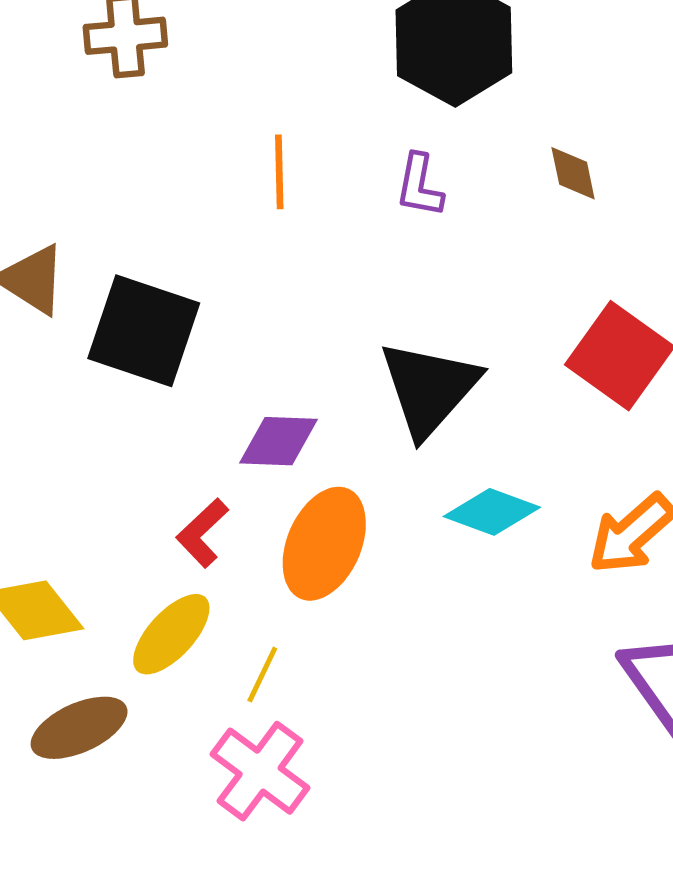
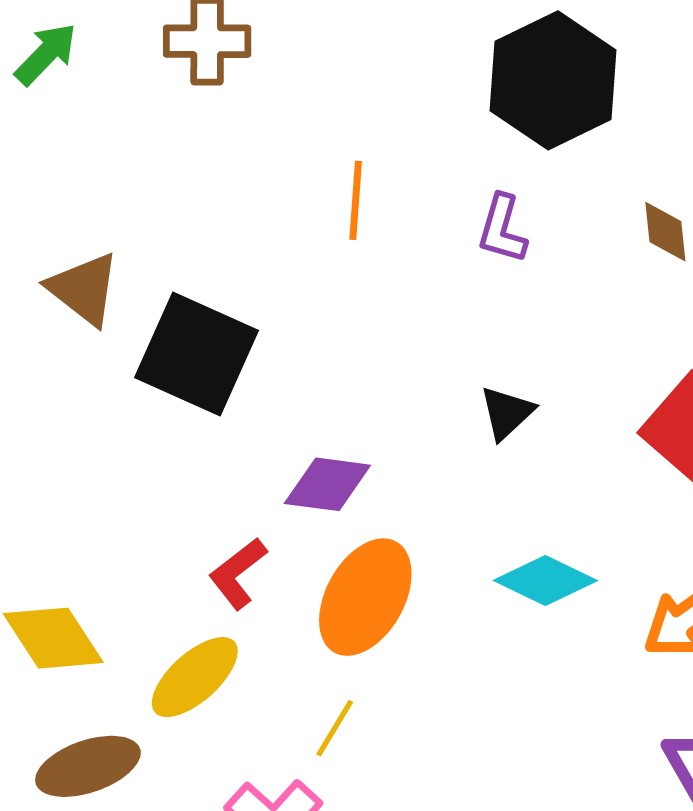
black triangle: (429, 388) -> (507, 413), moved, size x0.5
yellow line: (262, 675) -> (335, 728), moved

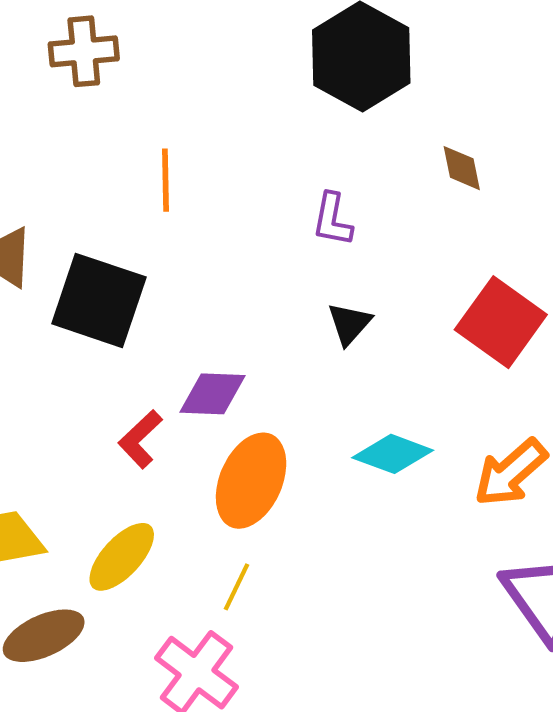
orange line: (356, 200) -> (166, 180), moved
purple L-shape: (502, 229) -> (332, 220), moved
red L-shape: (238, 573) -> (140, 439), moved

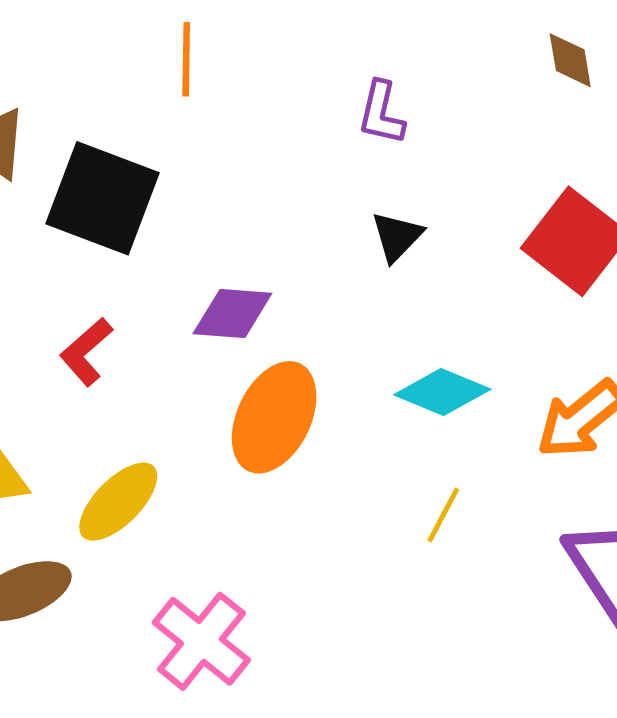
brown diamond: (462, 168) -> (570, 60), moved
red L-shape: (140, 439) -> (86, 352), moved
yellow line: (237, 587) -> (443, 515), moved

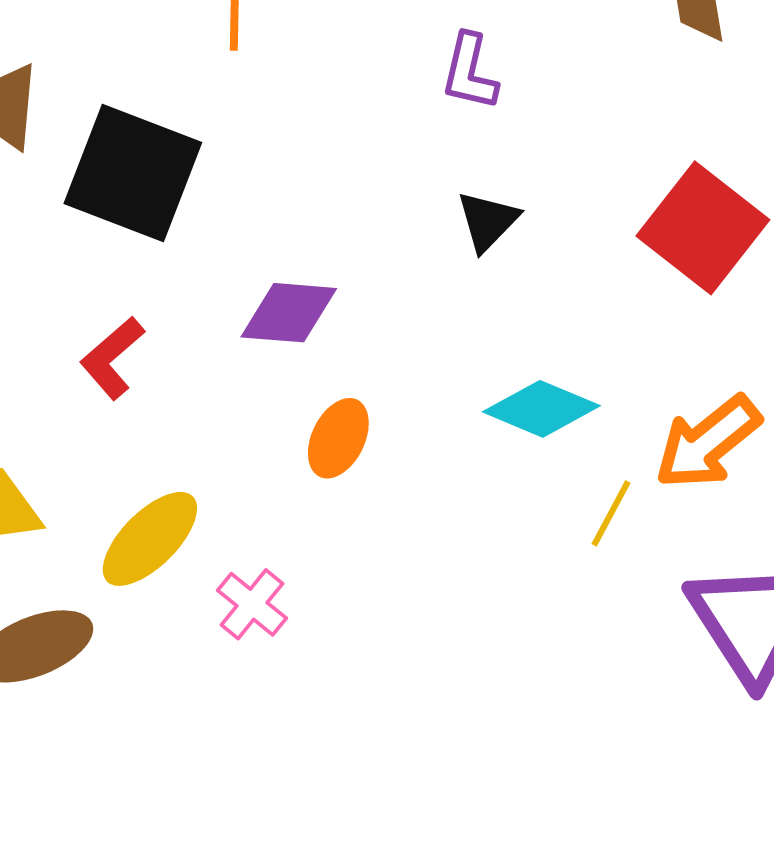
orange ellipse: (274, 417) -> (338, 438), size x0.6
yellow line: (443, 515) -> (611, 513), moved
pink cross: (201, 641) -> (252, 604), moved, size x0.6

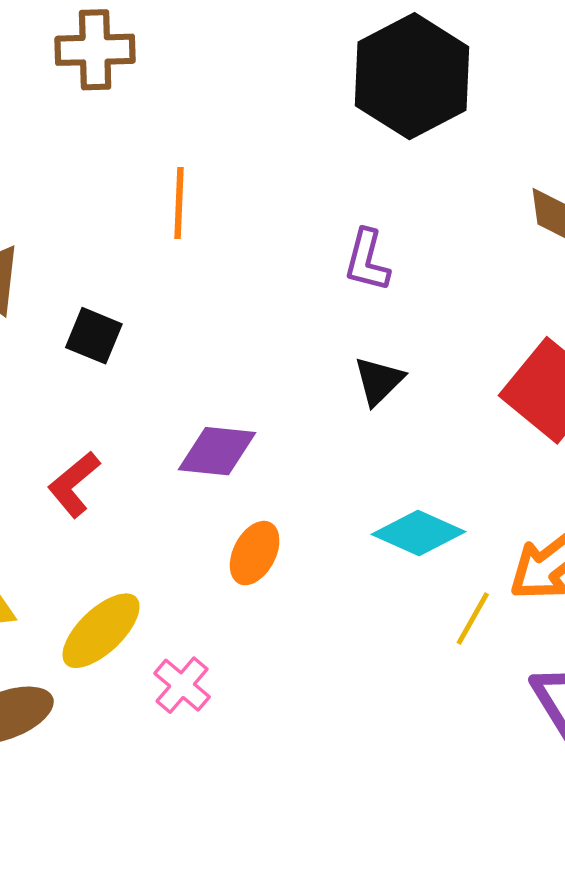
black square: (133, 173) -> (94, 336), size x0.5

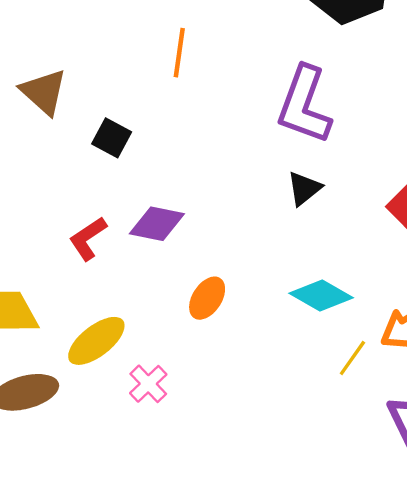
purple L-shape: (367, 260) -> (304, 105), size x1.8
purple diamond: (217, 451) -> (157, 224), moved

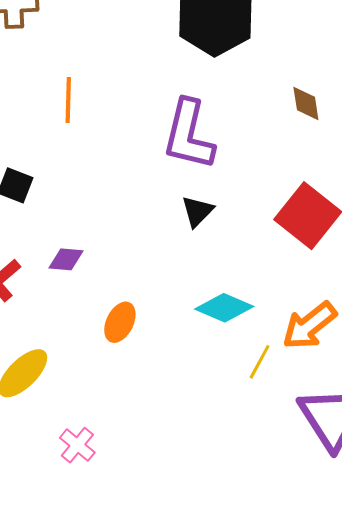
purple diamond: (157, 224) -> (66, 259), size x0.7
pink cross: (148, 384) -> (77, 445), moved

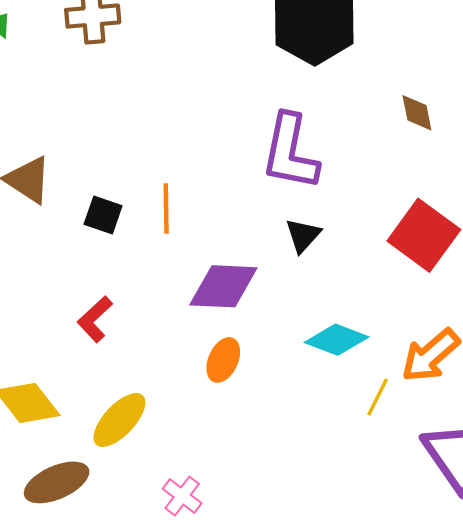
orange line: (68, 100) -> (166, 209), moved
purple diamond: (66, 259) -> (223, 286), moved, size x1.8

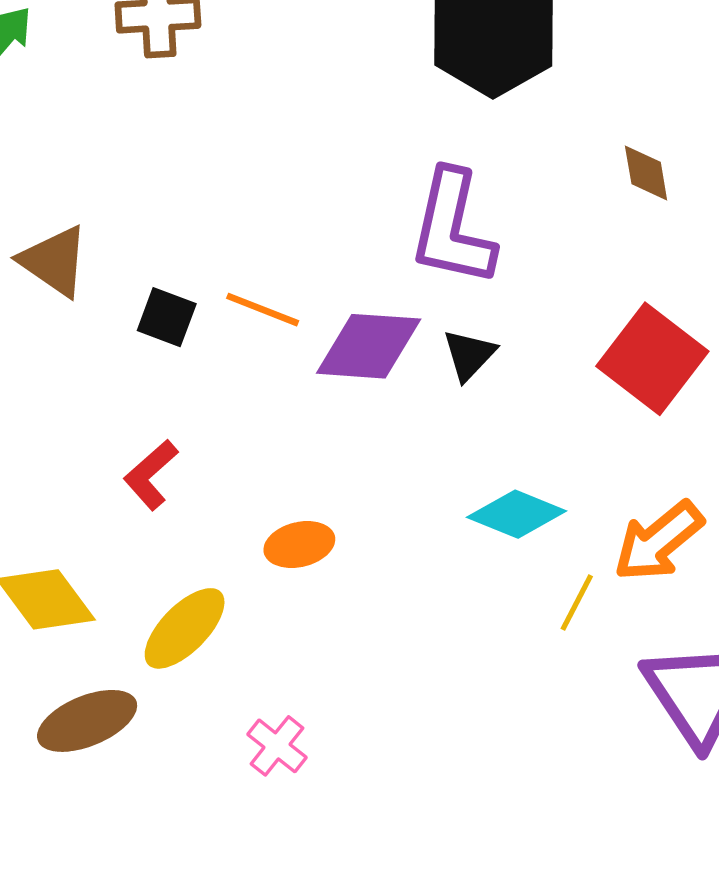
orange line: (166, 209) -> (263, 310), turned -69
purple diamond: (223, 286) -> (369, 346), moved
orange ellipse: (223, 360) -> (299, 545), moved, turned 51

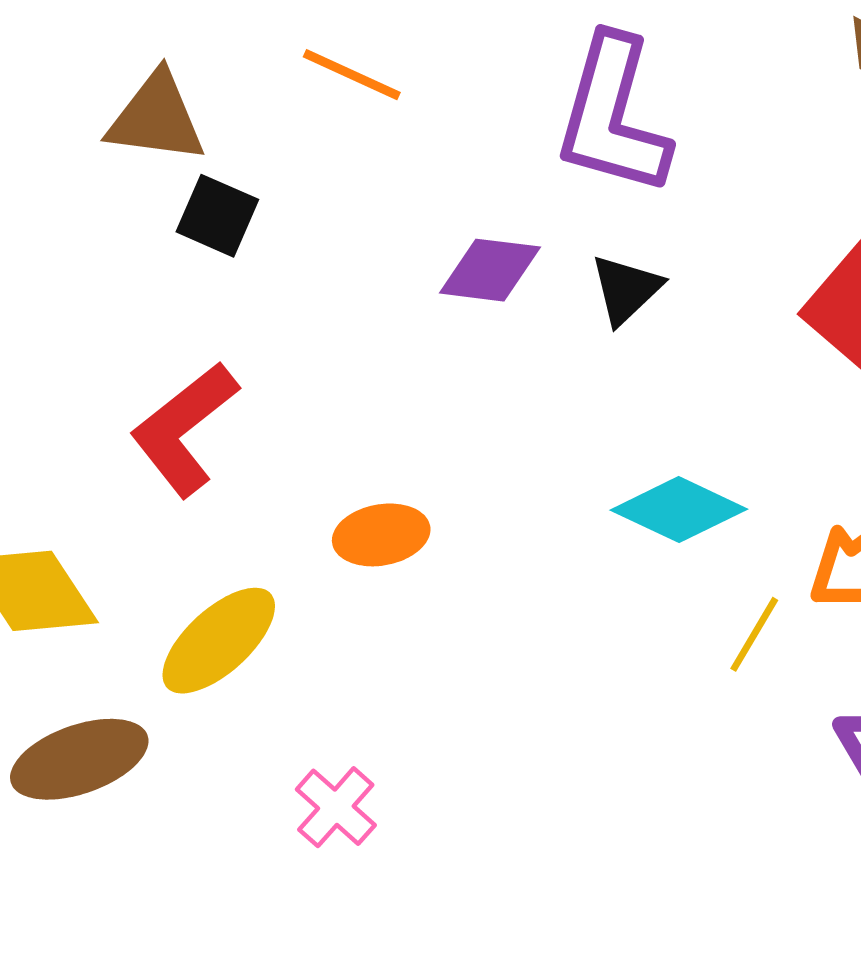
brown triangle: (54, 261) -> (156, 118), moved, turned -30
orange line: (263, 310) -> (352, 75), moved
purple diamond: (369, 346) -> (490, 270), size x0.7
red L-shape: (151, 475) -> (184, 429), size x1.4

